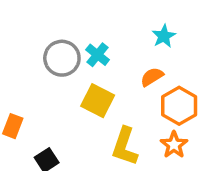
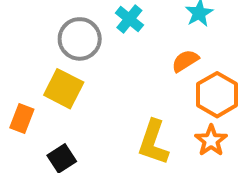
cyan cross: (98, 55) -> (129, 19), moved
yellow square: (98, 101) -> (64, 89), moved

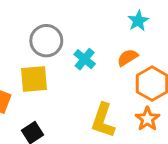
cyan cross: (129, 19) -> (85, 59), moved
yellow square: (64, 89) -> (34, 79), turned -32

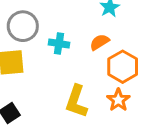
cyan cross: (85, 59) -> (59, 44), turned -30

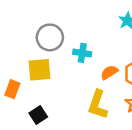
orange semicircle: (99, 42) -> (109, 72), moved

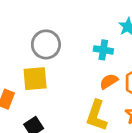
cyan cross: (82, 53) -> (103, 50), moved

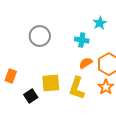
yellow square: (35, 79) -> (51, 83), moved

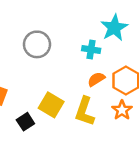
cyan star: (100, 23) -> (114, 28), size x1.5
yellow square: (51, 83) -> (51, 105), turned 36

